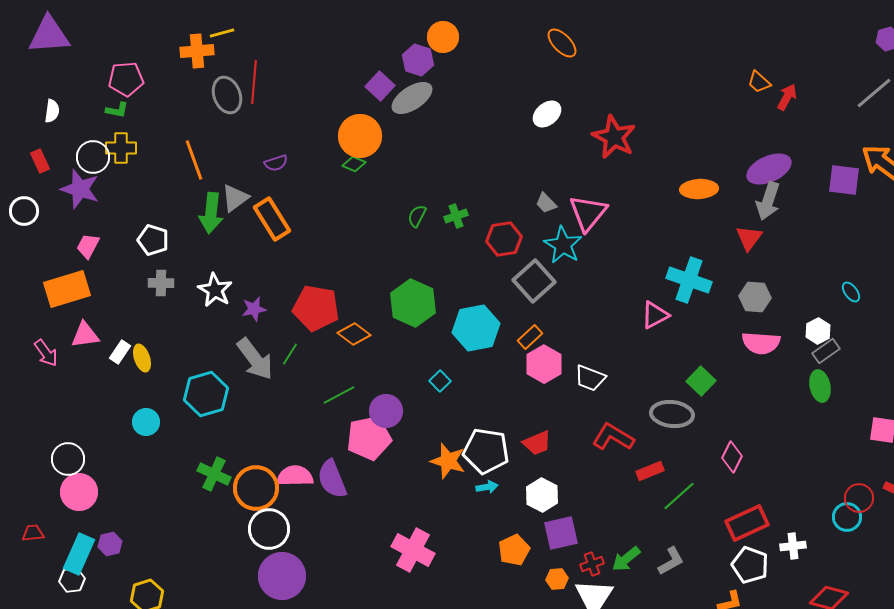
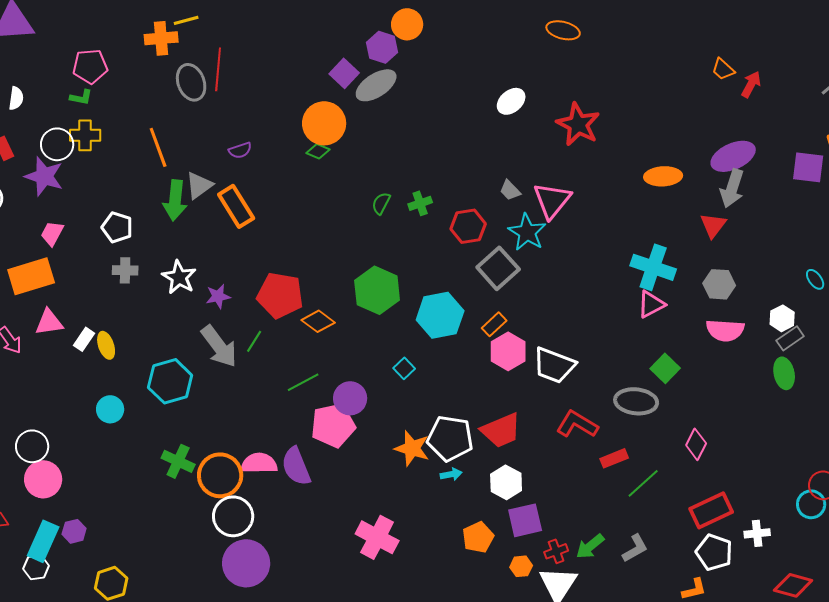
orange ellipse: (562, 43) -> (563, 30), moved, turned -32
pink triangle: (655, 315) -> (651, 304), moved
white trapezoid: (590, 378) -> (554, 365), size x1.4
red trapezoid: (537, 443) -> (501, 430), size x1.4

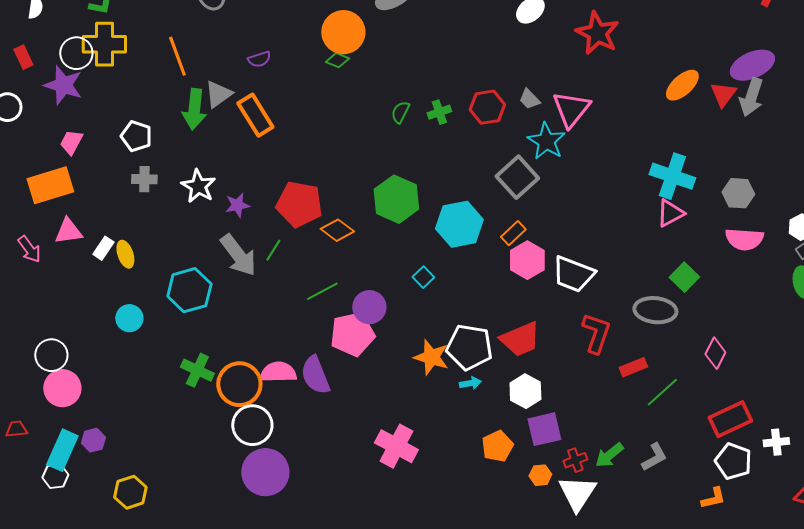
yellow cross: (85, 135) -> (104, 44), size x1.4
orange ellipse: (663, 176) -> (682, 85), turned -39
red triangle: (713, 225) -> (723, 94), moved
red hexagon: (468, 226) -> (487, 107), moved
red L-shape: (577, 424) -> (596, 333), turned 78

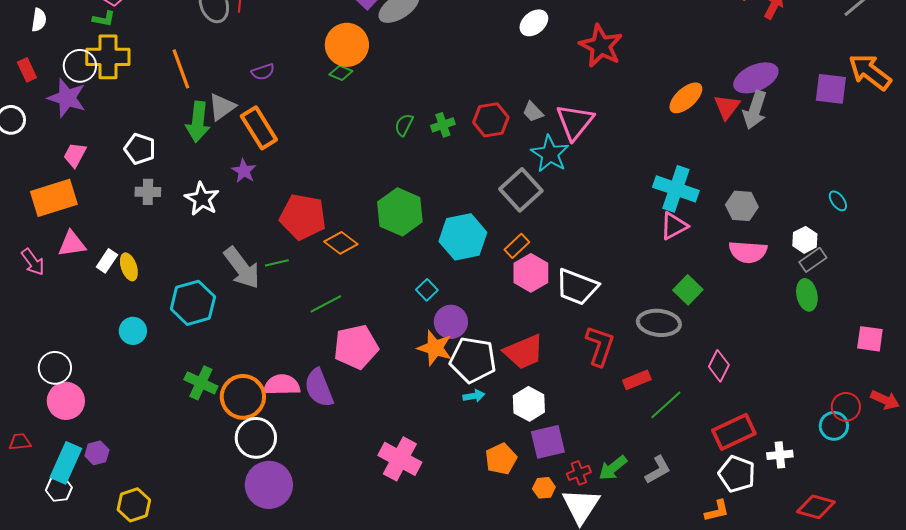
purple star: (237, 205) -> (244, 171), moved, turned -30
green line: (273, 250) -> (277, 263), turned 45
purple circle: (369, 307) -> (451, 322), moved
orange star: (431, 357) -> (435, 348), moved

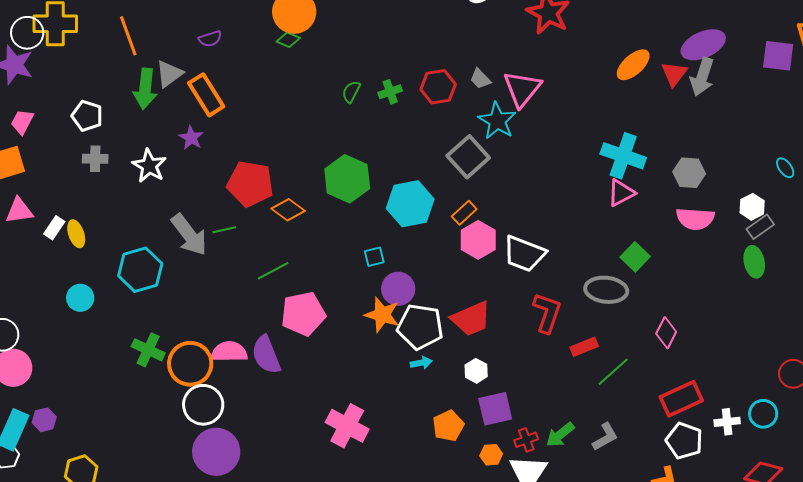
cyan square: (427, 290) -> (374, 257), turned 30
white hexagon: (529, 404) -> (476, 371), size x0.7
cyan circle: (834, 426) -> (763, 414), moved

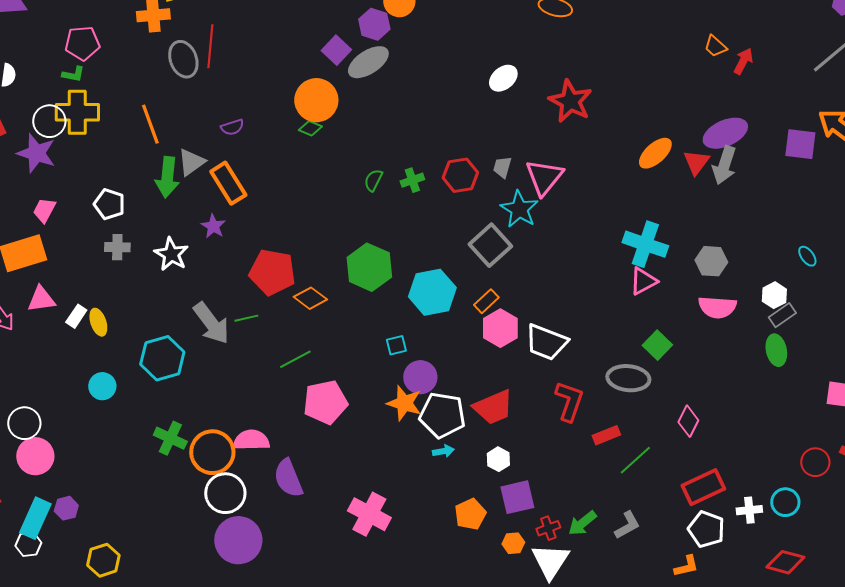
gray trapezoid: (480, 79) -> (502, 167), turned 60
purple semicircle: (266, 355) -> (288, 478), moved

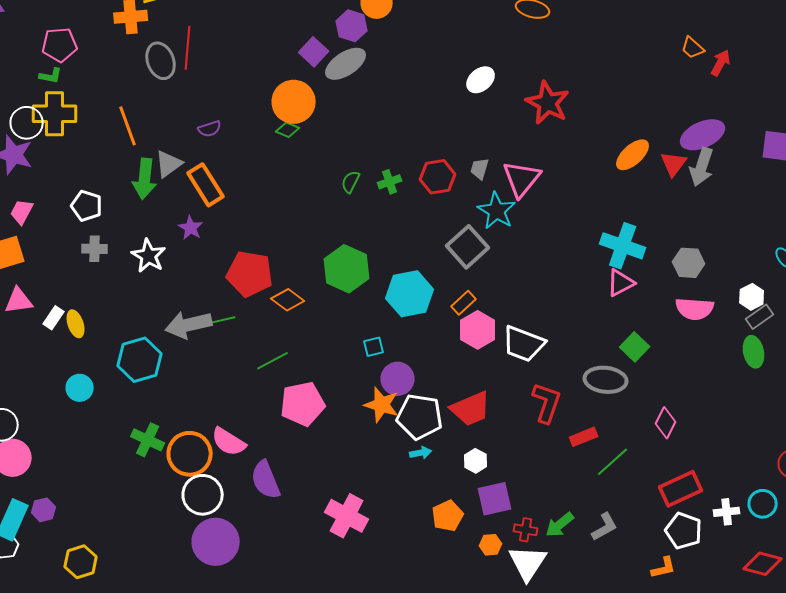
gray arrow: (211, 323) -> (189, 325), turned 114
pink semicircle: (251, 440) -> (229, 442), turned -147
red cross: (548, 528) -> (526, 530), turned 30

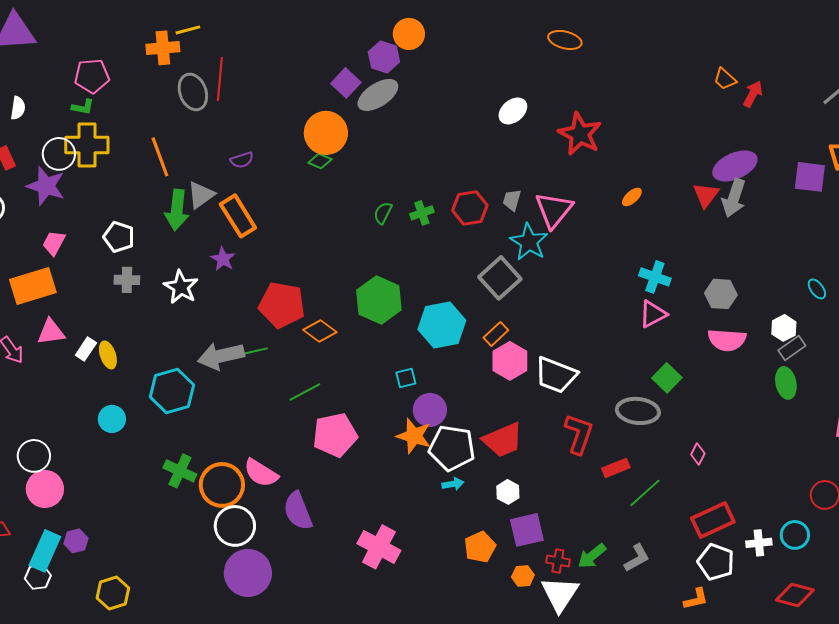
orange ellipse: (633, 155) -> (632, 197), moved, size x0.6
cyan cross: (623, 246) -> (655, 277), size x0.7
pink diamond: (666, 423) -> (698, 454), size x0.7

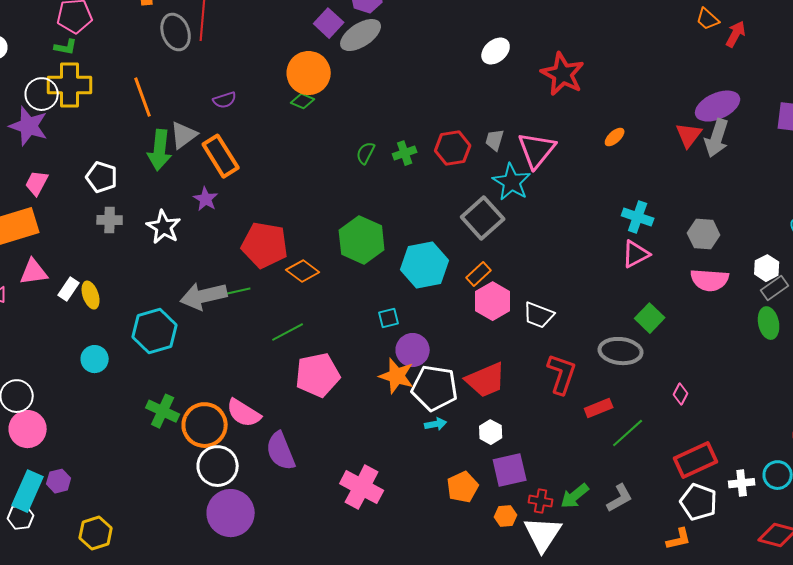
white trapezoid: (556, 375) -> (539, 315), size x0.7

